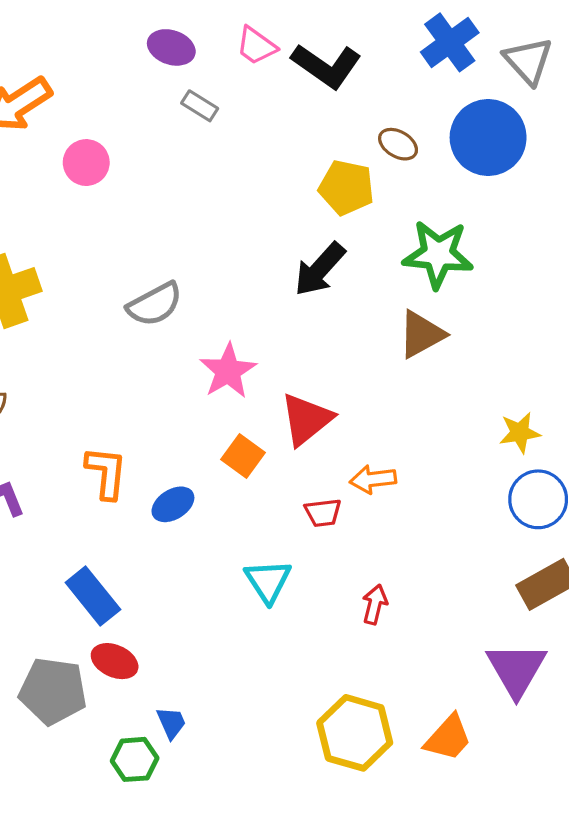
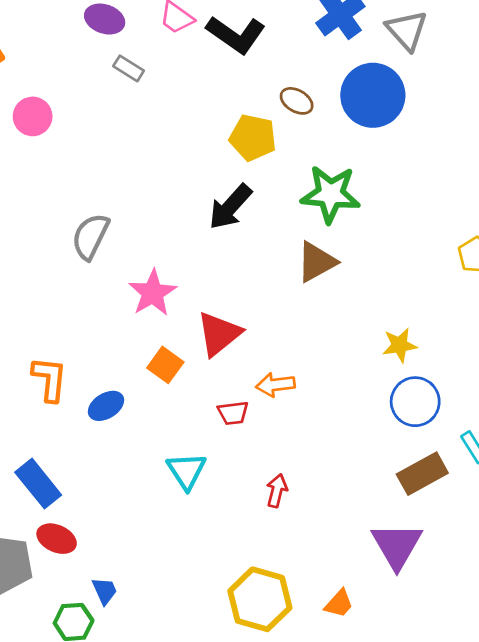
gray semicircle: (155, 304) -> (90, 236), turned 144
orange trapezoid: (448, 738) -> (339, 604), size x0.7

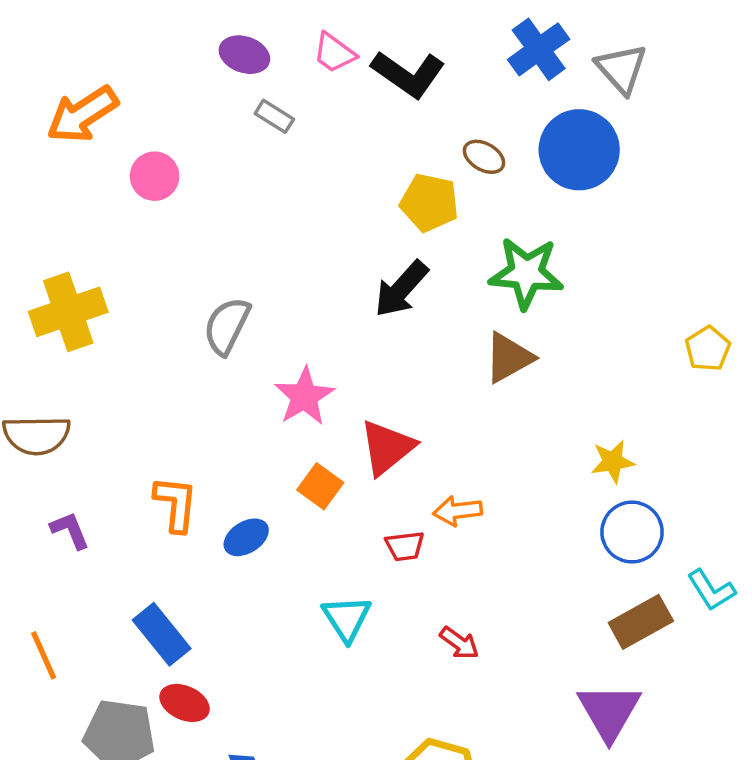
red arrow: (277, 491) -> (459, 643), turned 112

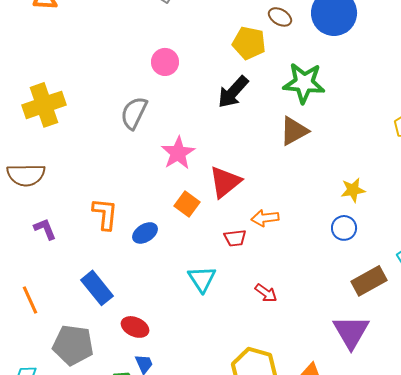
pink circle: (155, 176) -> (165, 62), moved
blue circle: (632, 532) -> (344, 228), moved, size x0.7
red ellipse: (185, 703) -> (135, 327), moved

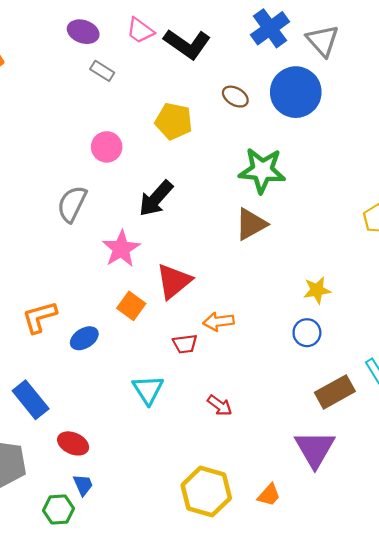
yellow pentagon: (249, 43) -> (174, 121), moved
black arrow: (233, 92) -> (156, 198), moved
orange L-shape: (105, 214) -> (39, 317), turned -112

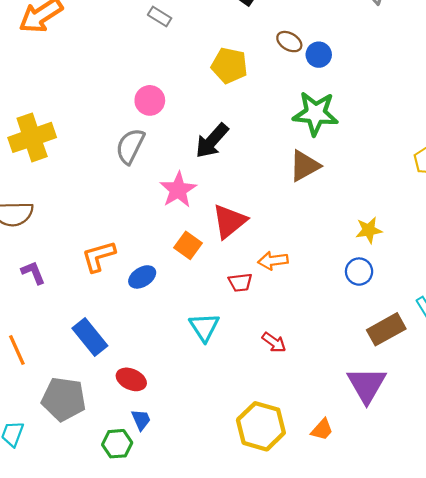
blue circle: (296, 92) -> (319, 55), moved, size x0.5
pink circle: (107, 147) -> (150, 100), moved

